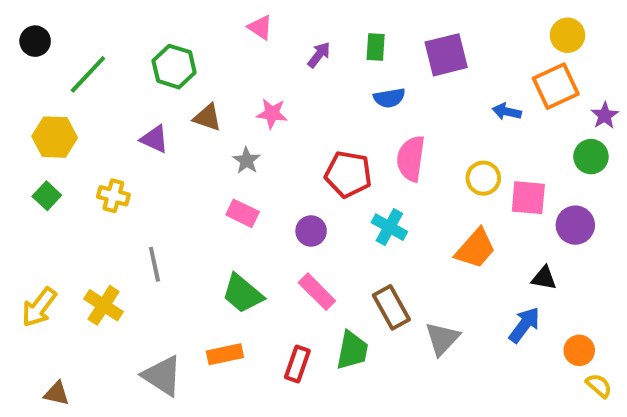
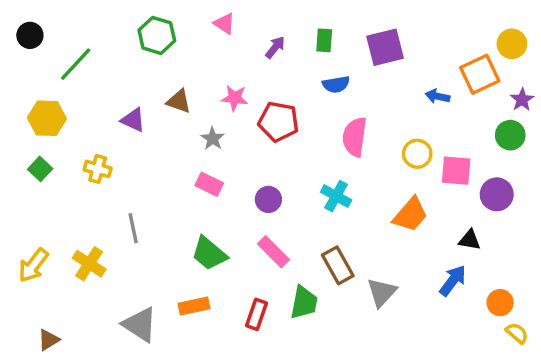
yellow circle: (567, 35) -> (512, 44), moved
green hexagon: (174, 67) -> (157, 35), moved
red pentagon: (348, 174) -> (279, 122), moved
brown triangle: (57, 393) -> (49, 340), turned -45

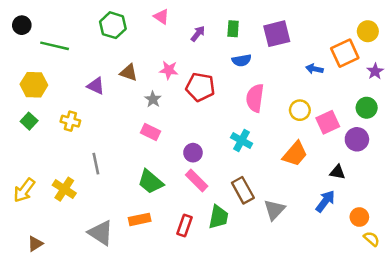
green line: (76, 64) -> (55, 46), turned 60
green circle: (510, 135) -> (367, 108), moved
pink square: (456, 171) -> (328, 122), turned -30
purple circle: (268, 199) -> (193, 153), moved

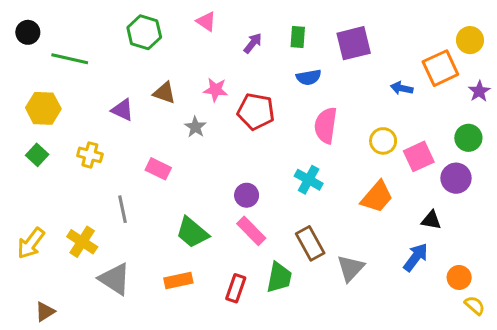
pink rectangle: (150, 132) -> (158, 169), moved
gray triangle: (101, 233) -> (115, 279), moved

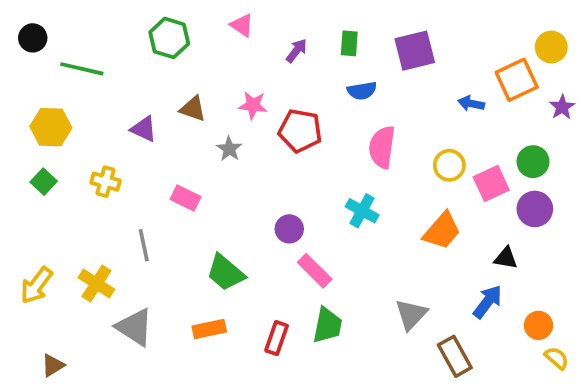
green circle: (468, 138) -> (533, 162), moved
pink rectangle: (251, 231) -> (315, 271), moved
brown rectangle: (310, 243) -> (455, 356), moved

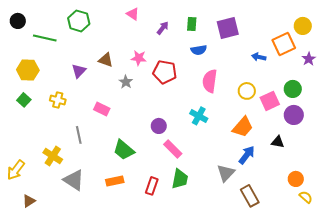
green hexagon: (169, 38) -> (79, 21), moved
purple triangle: (144, 129) -> (79, 71), turned 49
yellow arrow: (36, 285) -> (16, 170), moved
blue arrow: (488, 302) -> (247, 155), moved

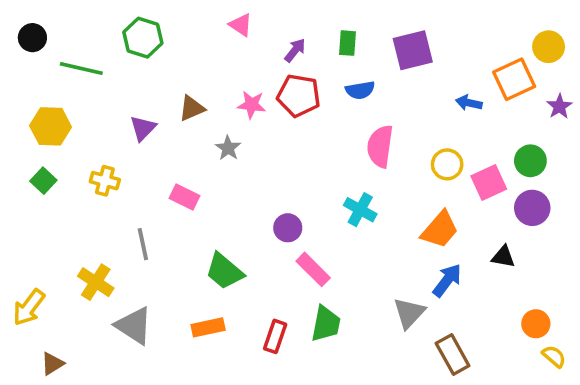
brown triangle: (106, 60) -> (192, 108), turned -42
red pentagon: (165, 72) -> (299, 96), moved

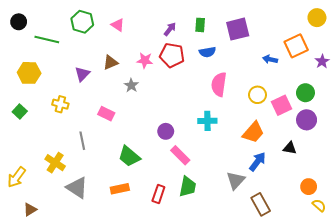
pink triangle: (241, 25) -> (118, 25), moved
yellow circle: (549, 47) -> (317, 18), moved
green square: (43, 181) -> (20, 112), moved
cyan cross: (360, 210) -> (207, 121), turned -30

